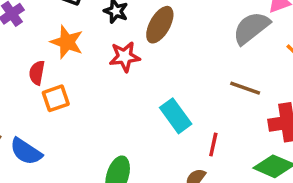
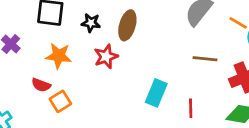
red semicircle: (37, 73) -> (41, 85), turned -66
cyan rectangle: (176, 116) -> (156, 93), turned 72

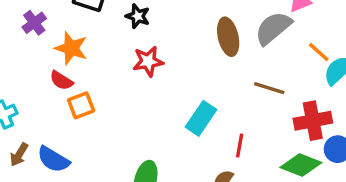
brown ellipse: (127, 25) -> (228, 37), moved, turned -40
orange star: (59, 56) -> (71, 48), moved

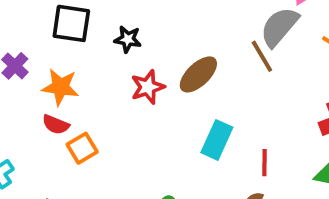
brown ellipse: (228, 37) -> (198, 74), moved, turned 69
brown line: (269, 88) -> (262, 56), moved, turned 52

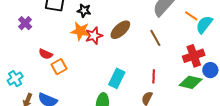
brown line: (262, 56) -> (155, 38), moved
orange star: (60, 87) -> (80, 31), moved
cyan rectangle: (217, 140) -> (117, 78), moved

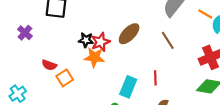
black star: (84, 11) -> (86, 40), moved
orange star: (80, 31) -> (94, 57), moved
red line: (154, 76) -> (155, 78), moved

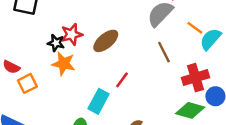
brown line: (168, 40) -> (164, 52), moved
red star: (101, 42) -> (72, 34), moved
red line: (155, 78) -> (122, 80), moved, turned 32

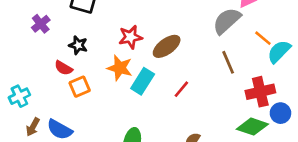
black star: (56, 43) -> (78, 45), moved
cyan rectangle: (98, 101) -> (143, 81), moved

